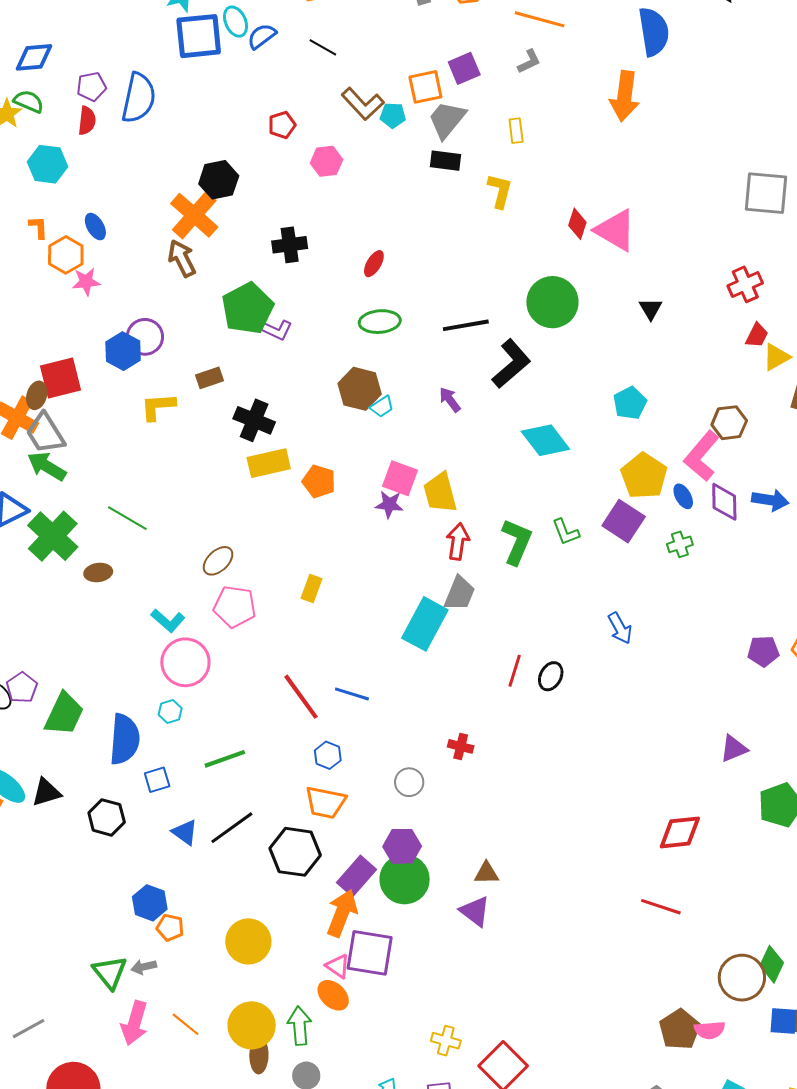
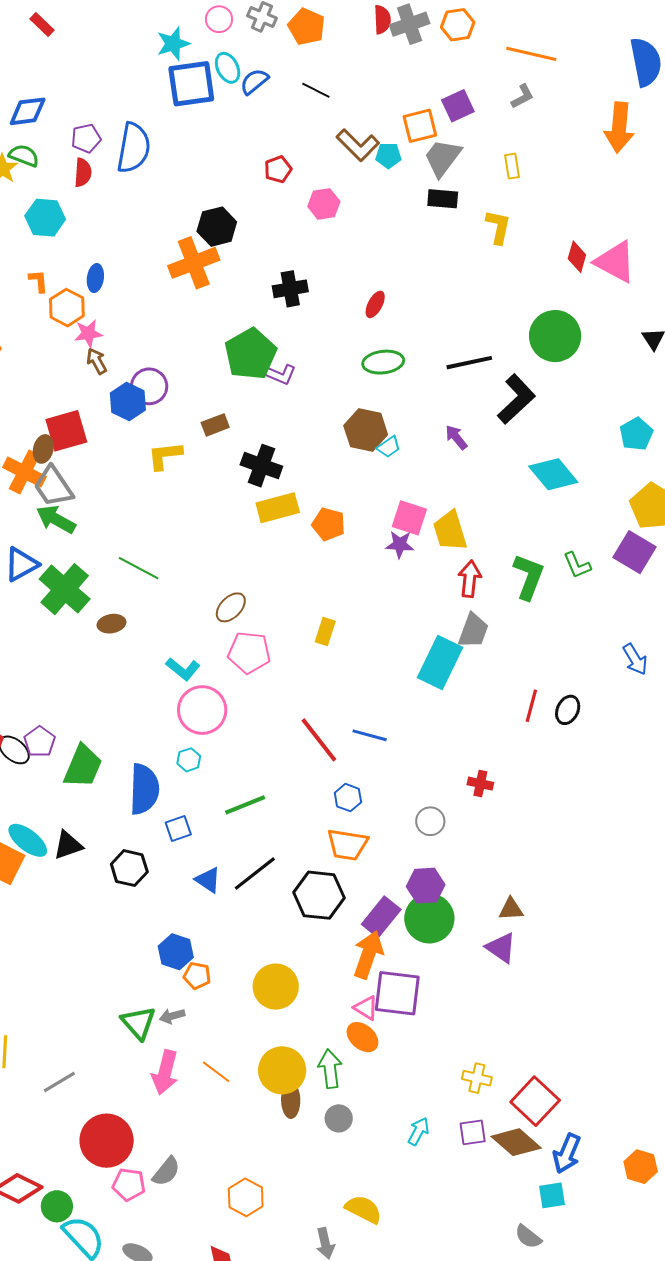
orange cross: (194, 215) -> (194, 263), turned 30
blue ellipse: (95, 227) -> (95, 278), turned 40
brown arrow: (182, 258) -> (97, 361), moved, size x0.7

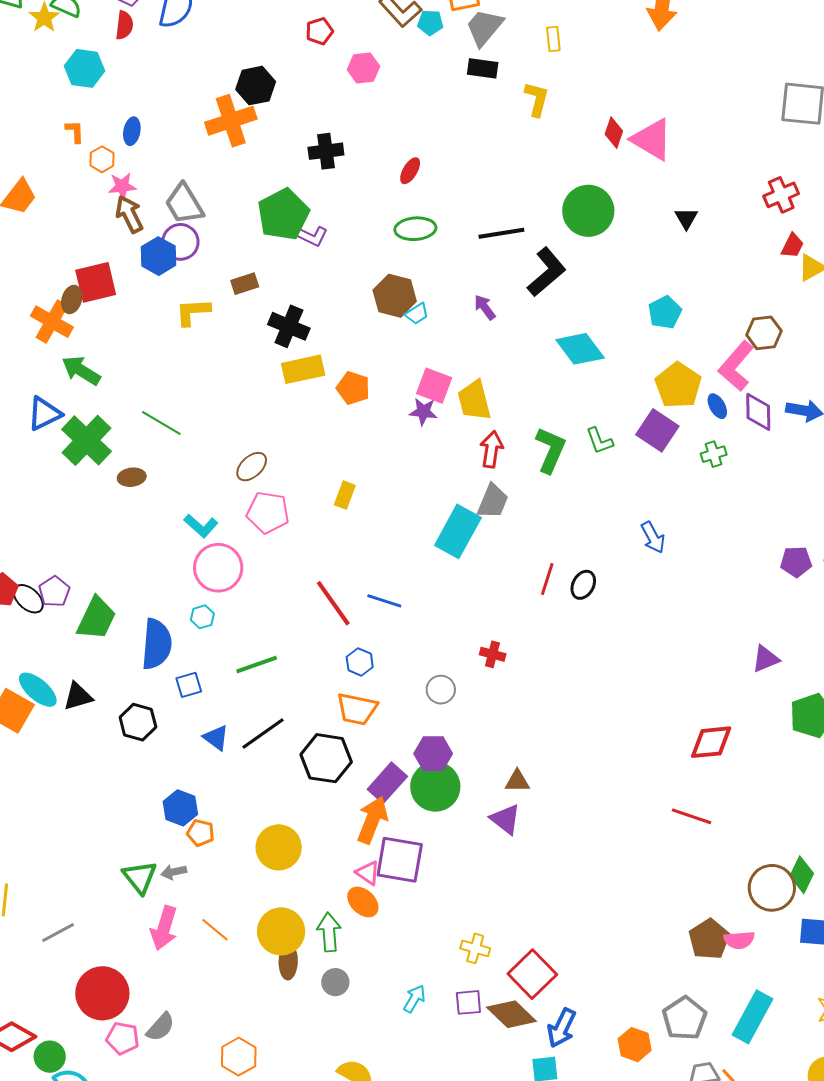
orange hexagon: (67, 308) -> (102, 159), size x0.7
brown arrow: (97, 361) -> (129, 214), size x1.4
gray trapezoid: (53, 487) -> (184, 204), moved

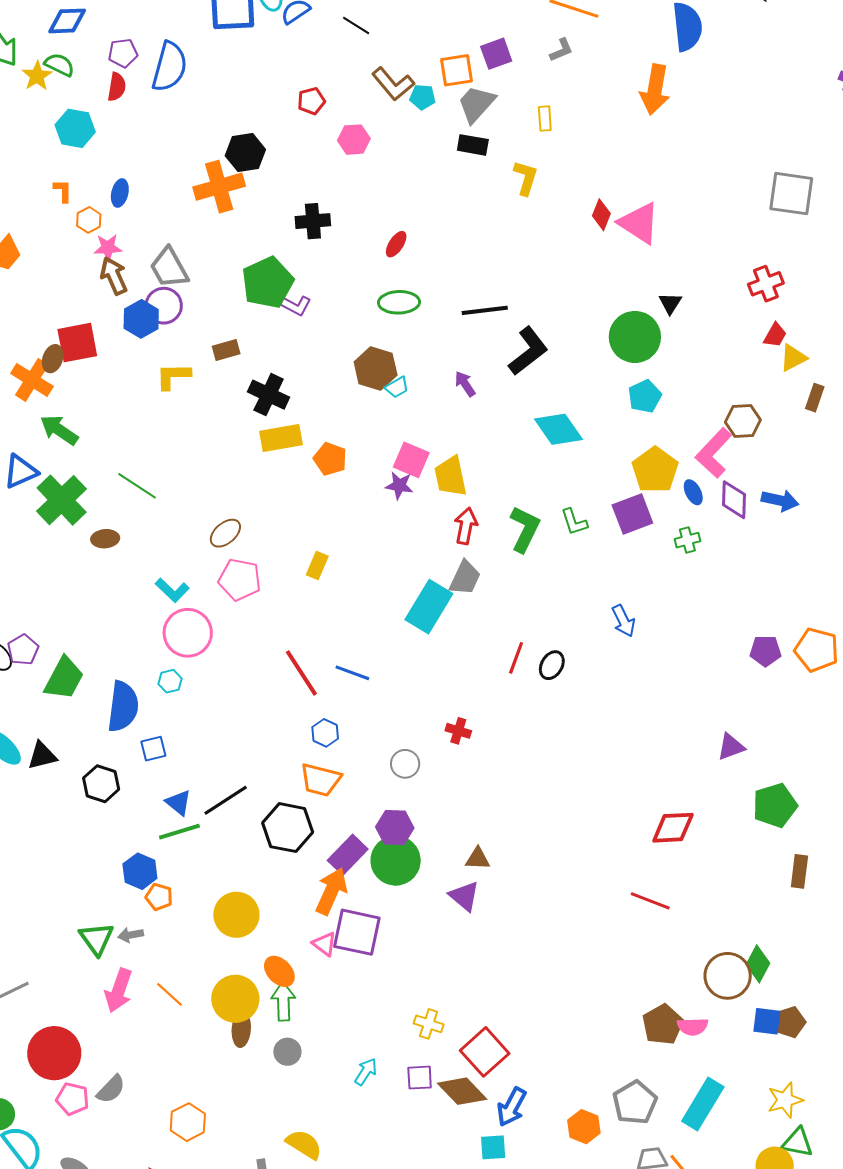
green circle: (588, 211) -> (635, 337), moved
purple square: (657, 430) -> (632, 514), turned 33
green line: (257, 665) -> (179, 832), moved
orange ellipse: (363, 902) -> (279, 971), moved

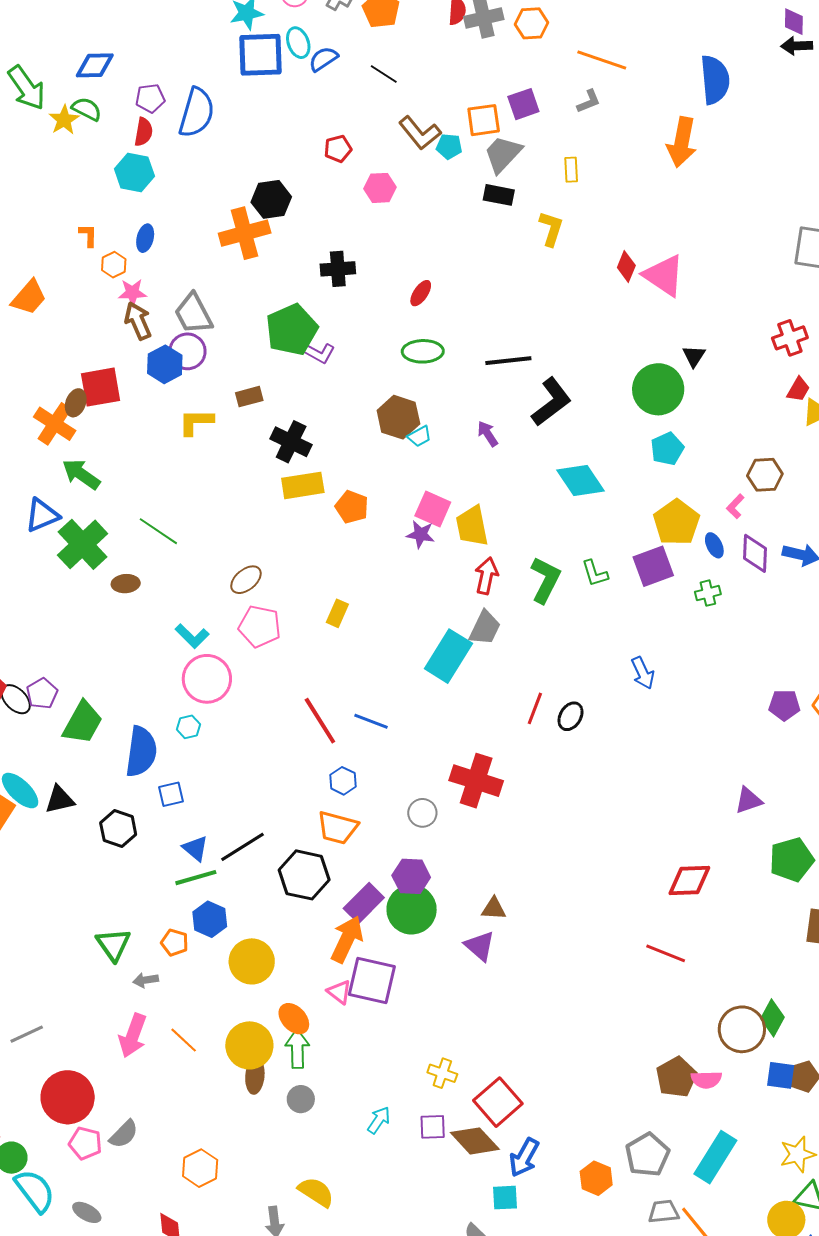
cyan hexagon: (75, 128) -> (134, 173), moved
pink L-shape: (714, 453) -> (735, 506), size x0.5
red cross: (458, 731) -> (476, 781), size x2.0
blue hexagon: (140, 871) -> (210, 919), moved
green triangle: (96, 939) -> (113, 944), moved

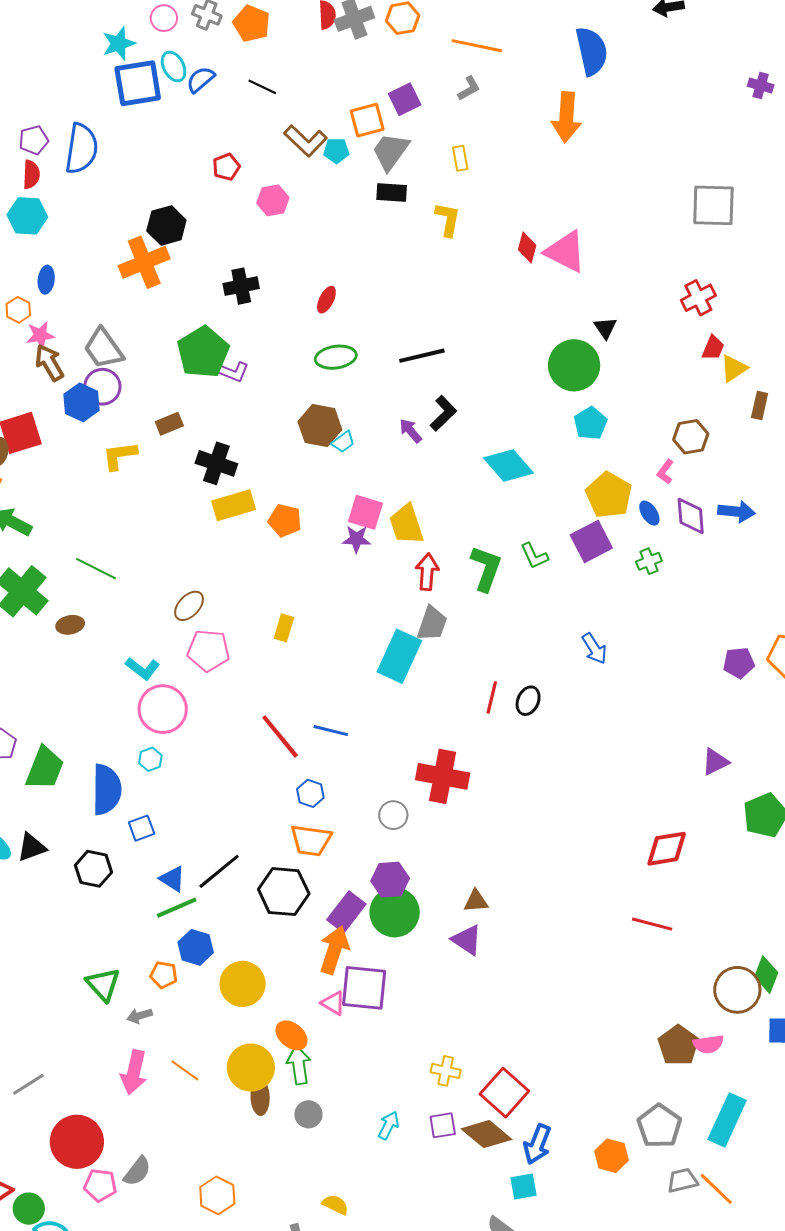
black L-shape: (551, 402) -> (443, 413), moved, size x0.7
yellow semicircle: (316, 1192) -> (335, 1205), size x0.7

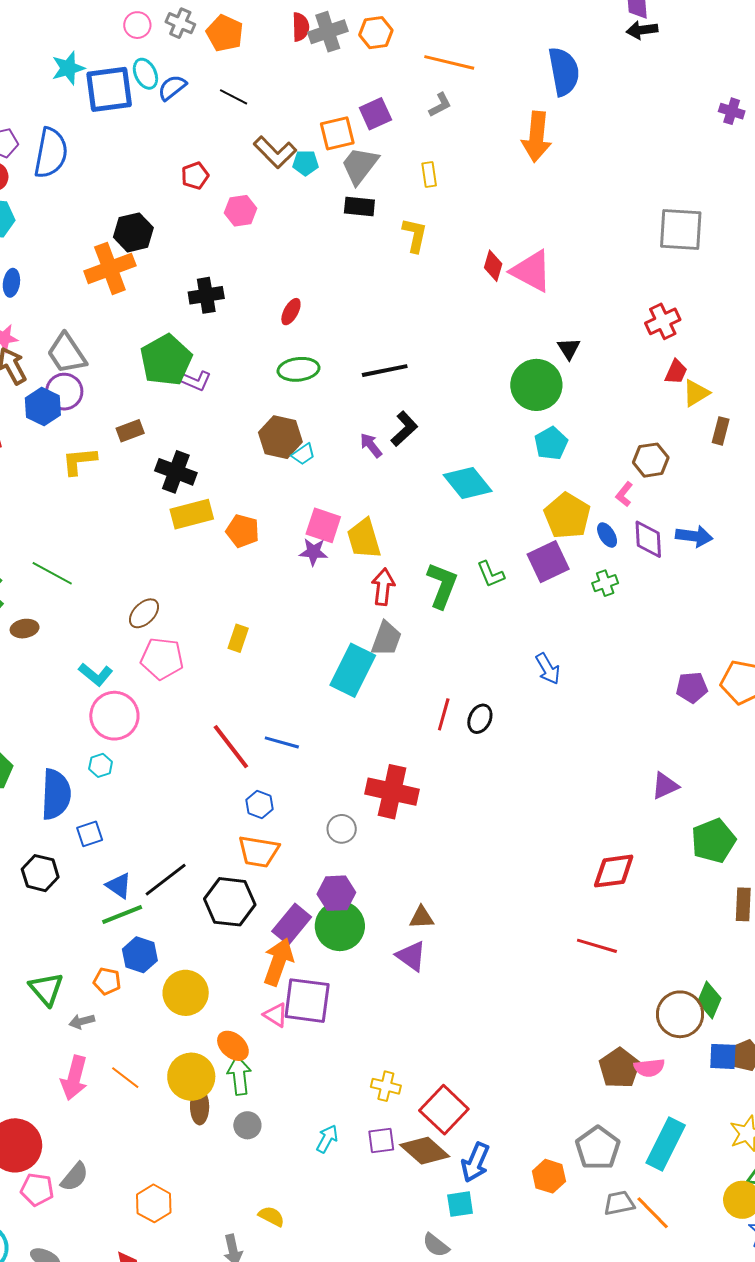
cyan star: (119, 44) -> (68, 68), moved

